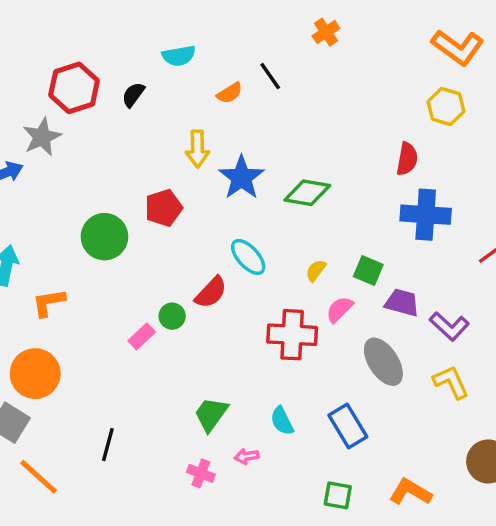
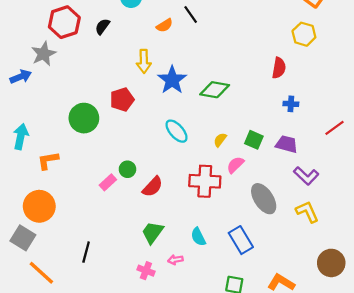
blue cross: (426, 215) -> (291, 104), size x0.5
red semicircle: (211, 292) -> (153, 187), moved
purple trapezoid: (402, 303) -> (287, 144), moved

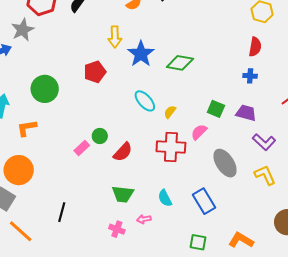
red semicircle: (279, 68) -> (255, 47), moved
green circle: (84, 118) -> (45, 89), moved
yellow semicircle: (220, 140) -> (170, 112), moved
green trapezoid: (153, 232) -> (123, 194), turned -120

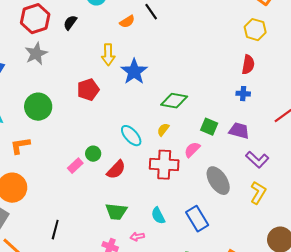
gray star: (23, 30) -> (36, 54), moved
green diamond: (180, 63) -> (174, 101), moved
cyan ellipse: (145, 101) -> (131, 136), moved
yellow L-shape: (265, 175) -> (258, 193), turned 55

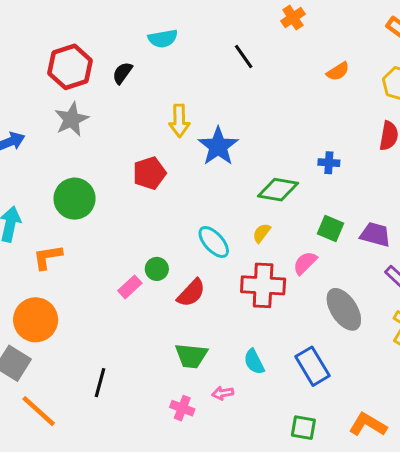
orange semicircle: (127, 22) -> (338, 71), moved
blue cross: (243, 94) -> (329, 163), moved

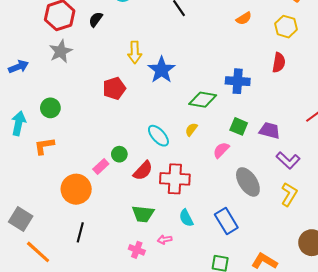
blue cross: (329, 163) -> (238, 81), size x1.6
green circle: (75, 199) -> (50, 108), moved, size x0.7
red cross: (263, 285) -> (175, 179), moved
orange circle: (36, 320) -> (76, 189), moved

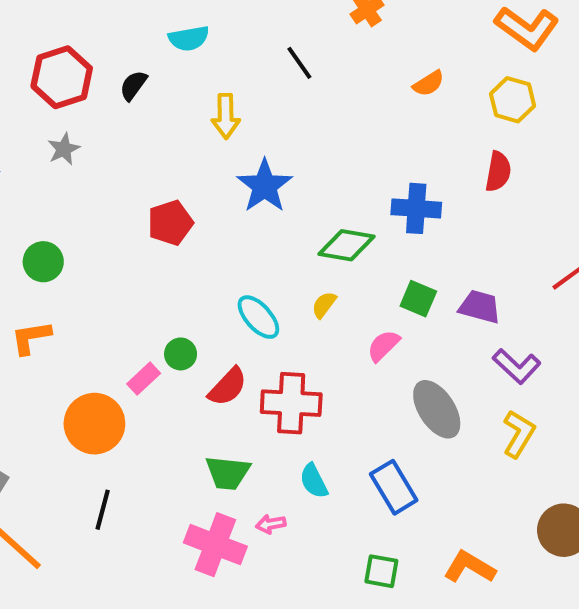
gray star: (61, 51) -> (64, 149), size x0.7
yellow arrow: (135, 52) -> (226, 116), moved
pink cross: (137, 250) -> (215, 545), size x1.8

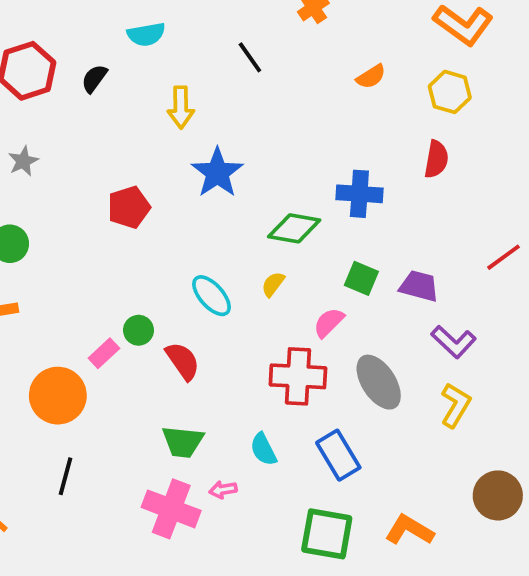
gray star: (64, 149) -> (23, 161), moved
red semicircle: (228, 387) -> (183, 361), turned -78
red cross: (291, 403) -> (298, 376), moved
green square: (381, 571) -> (327, 534), size x1.6

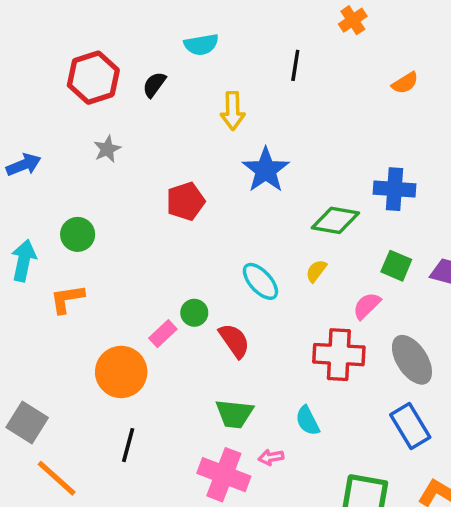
black line: (250, 57) -> (295, 65), turned 44
gray star: (23, 161) -> (107, 149), moved
blue rectangle: (338, 455) -> (410, 426), moved

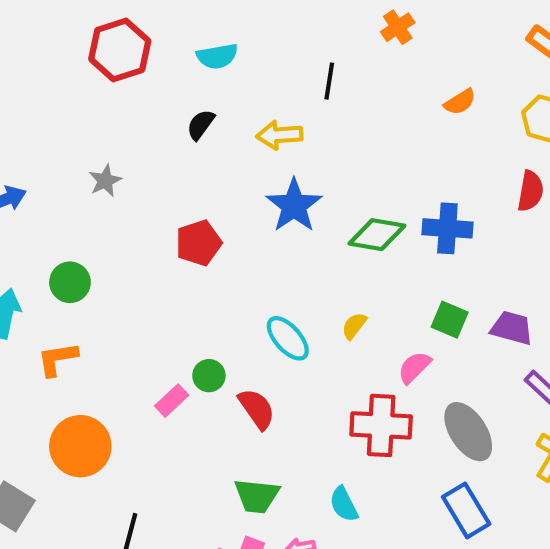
red hexagon: (93, 78) -> (120, 50), moved
black semicircle: (154, 85) -> (201, 125), moved
yellow arrow: (233, 111) -> (279, 135), moved, turned 87
green diamond: (335, 220) -> (377, 235), moved
orange circle: (121, 372) -> (80, 446), moved

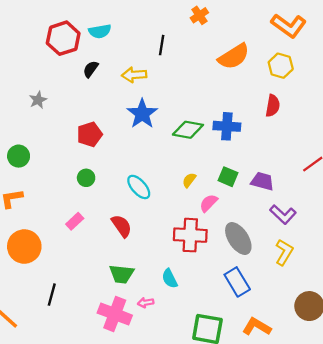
red hexagon: (120, 50) -> (63, 38), moved
orange semicircle: (460, 102) -> (234, 56), size x1.8
yellow semicircle: (354, 326) -> (189, 180), moved
green circle: (209, 376) -> (86, 178), moved

